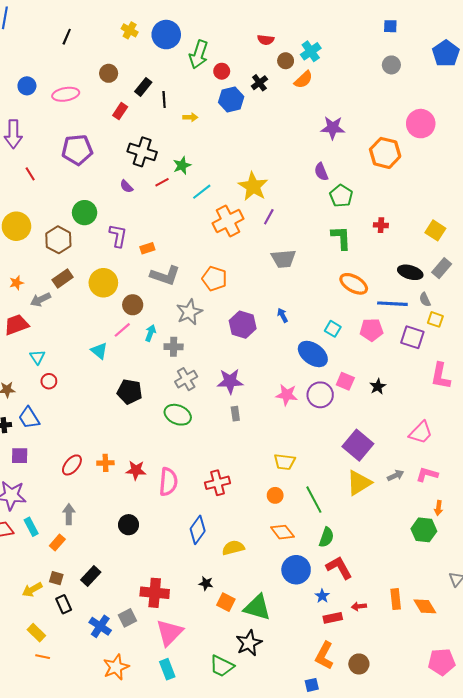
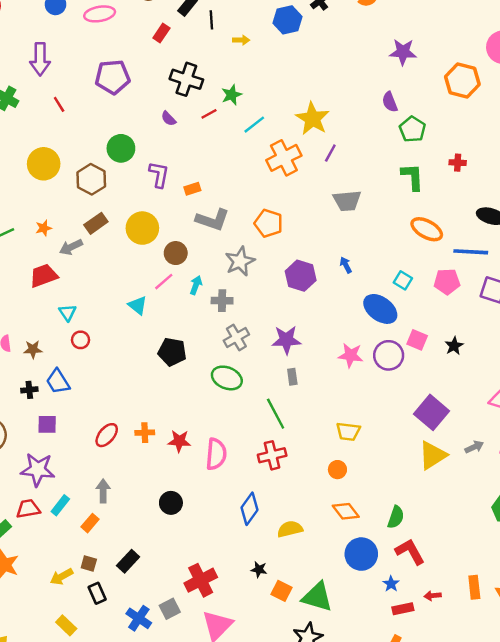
green line: (314, 500) -> (276, 414), moved
cyan rectangle: (31, 527) -> (60, 505), turned 66
red cross: (155, 593) -> (201, 580), turned -32

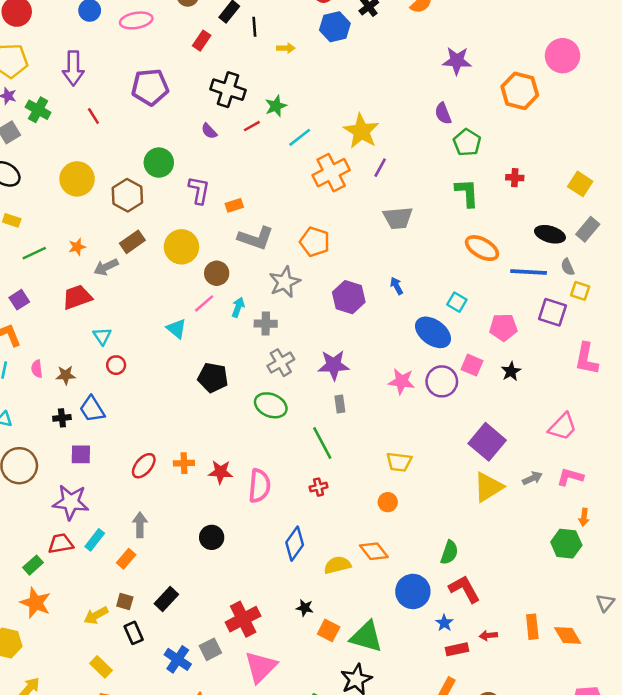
pink pentagon: (447, 282) -> (503, 327), moved
red cross: (272, 455) -> (319, 487), size x0.6
orange diamond: (346, 511) -> (374, 551), moved

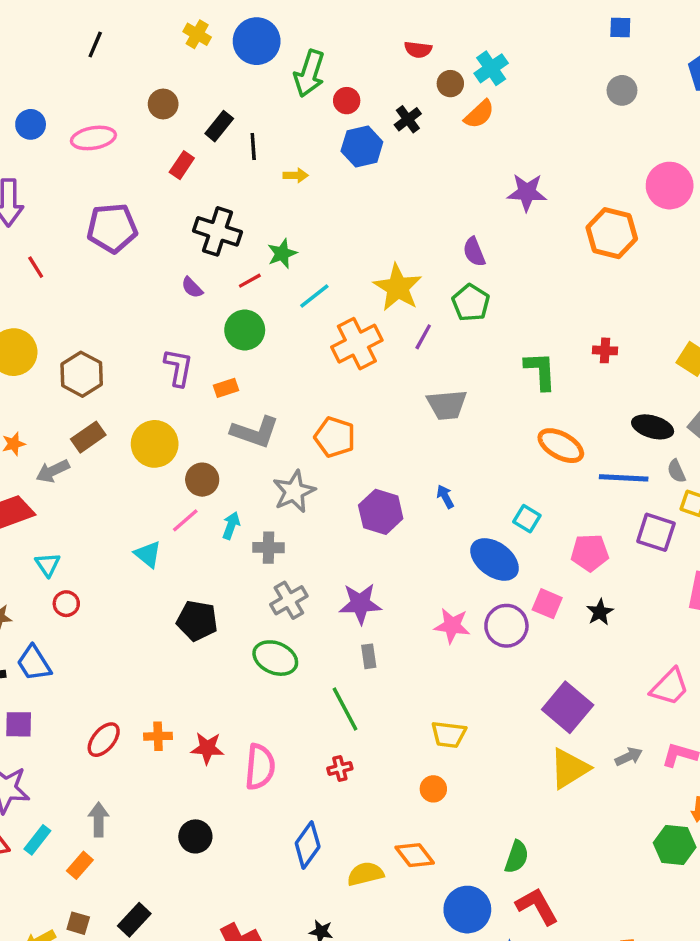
purple semicircle: (443, 114) -> (474, 252), moved
green pentagon: (467, 142) -> (471, 303), moved
green circle: (159, 163) -> (245, 330), moved

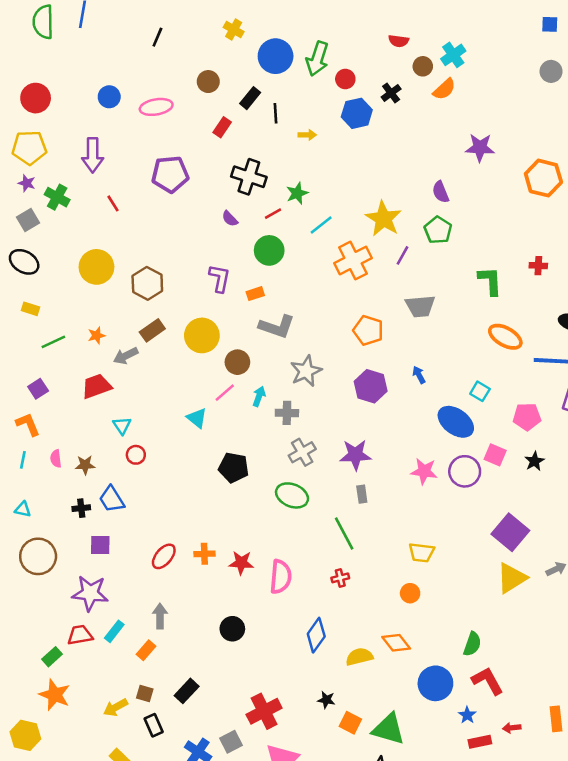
blue circle: (257, 41) -> (276, 56), moved
orange pentagon: (335, 437) -> (368, 330), moved

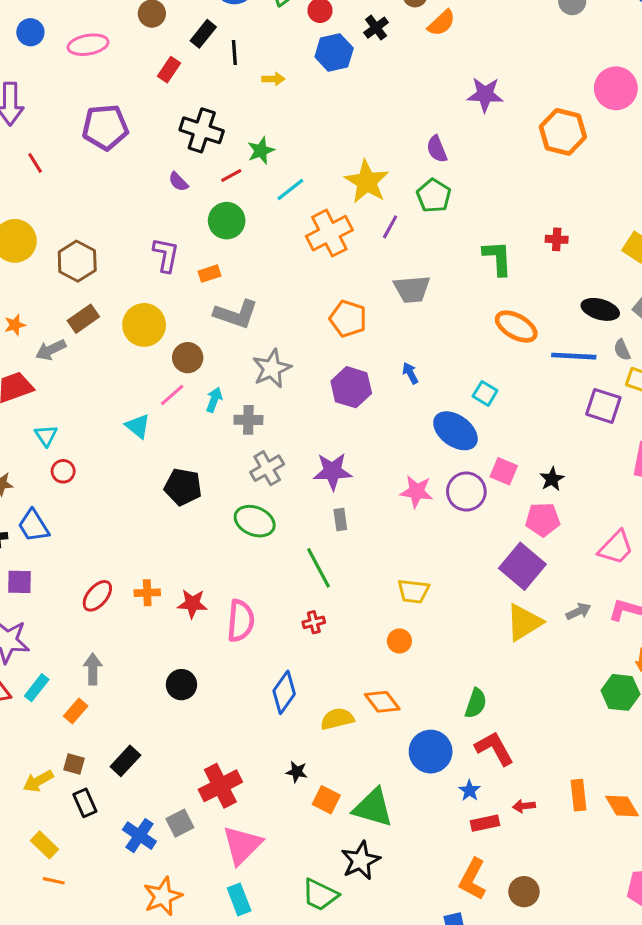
pink pentagon: (527, 417) -> (543, 520), moved

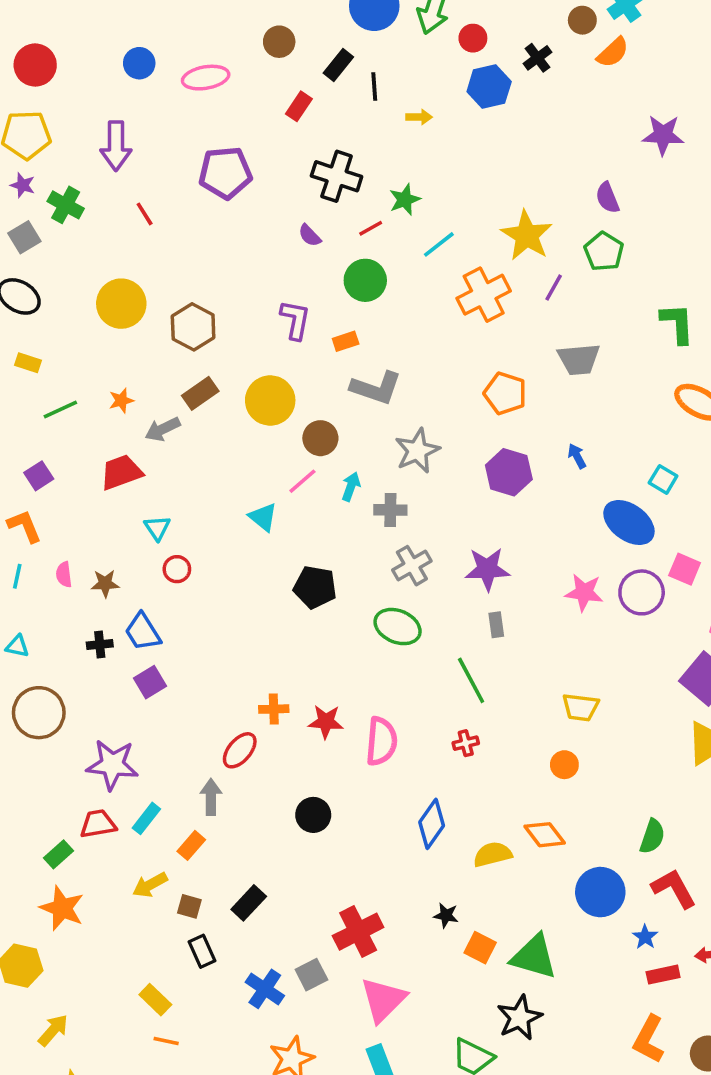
purple square: (20, 582) -> (150, 682), moved, turned -32
red ellipse: (97, 596) -> (240, 750), moved
yellow arrow: (38, 781) -> (150, 885), moved

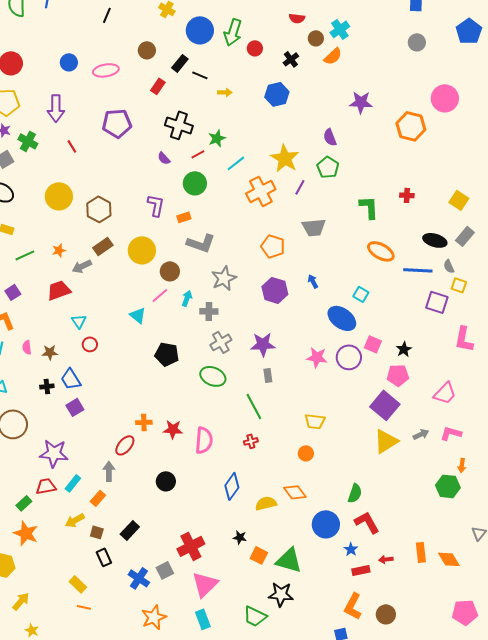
black line: (374, 87) -> (200, 75), turned -63
blue hexagon: (489, 87) -> (277, 94), moved
black star: (520, 1018) -> (281, 594), turned 30

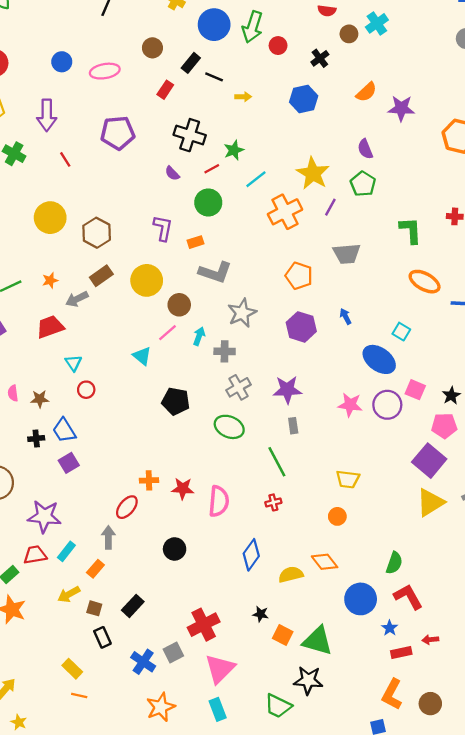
orange semicircle: (333, 56) -> (366, 92), moved

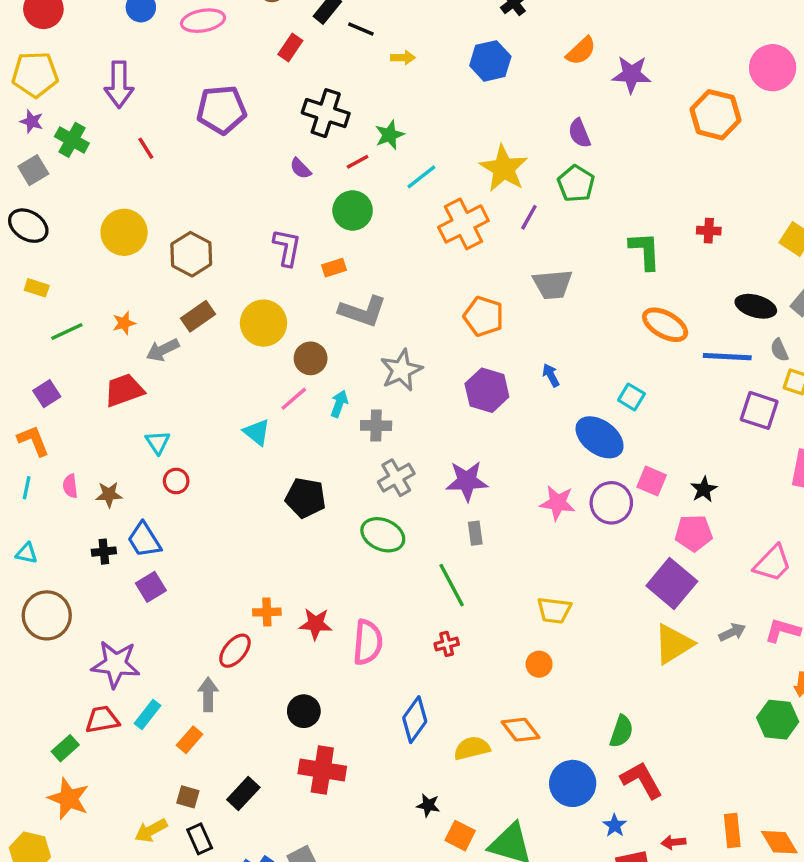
yellow arrow: (69, 594) -> (151, 830), moved
red cross: (204, 625) -> (322, 770), moved, turned 36

